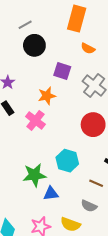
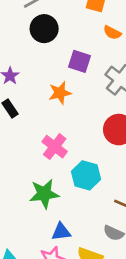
pink cross: (35, 120) -> (55, 147), moved
blue triangle: (51, 194) -> (61, 232), moved

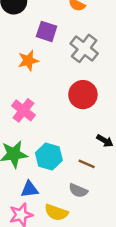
cyan hexagon: (86, 175) -> (49, 157), moved

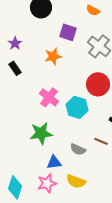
cyan hexagon: (49, 157) -> (77, 107), moved
gray semicircle: (78, 191) -> (78, 149), moved

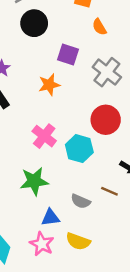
orange semicircle: (93, 10) -> (99, 27), turned 32
pink star: (47, 183) -> (42, 244), turned -30

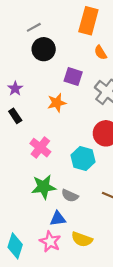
pink cross: (44, 136) -> (40, 148), moved
gray semicircle: (81, 201) -> (70, 196), moved

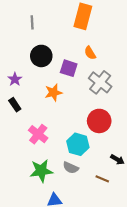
gray line: (34, 27) -> (32, 22), turned -64
black circle: (44, 49) -> (41, 56), moved
orange semicircle: (100, 52) -> (90, 53), moved
gray semicircle: (70, 196) -> (71, 168), moved

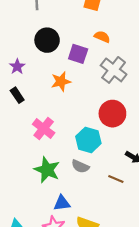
orange semicircle: (90, 53) -> (102, 37), turned 144
green star: (41, 171) -> (47, 170), turned 30

